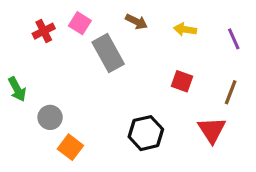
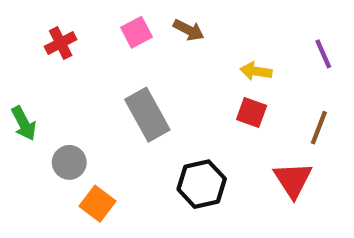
pink square: (80, 23) -> (137, 32), moved, turned 30
yellow arrow: (185, 29) -> (256, 71), moved
gray rectangle: (108, 53) -> (147, 115), moved

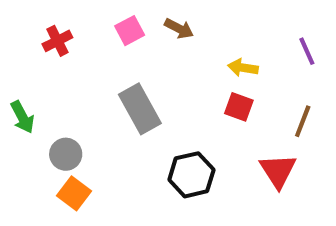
orange square: (97, 204) -> (74, 193), moved

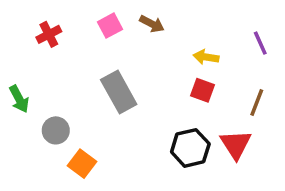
black hexagon: (191, 175) -> (190, 148), moved
orange square: (74, 193) -> (82, 164), moved

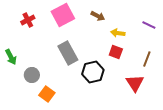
brown arrow: (152, 24) -> (98, 16), moved
pink square: (110, 26) -> (63, 15), size x1.6
purple line: (260, 43) -> (149, 25), turned -40
black hexagon: (190, 148) -> (93, 72), moved

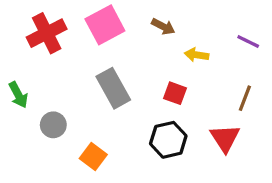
red cross: (28, 20) -> (47, 33), size x1.6
red square: (116, 52) -> (175, 93), moved
black hexagon: (93, 72) -> (168, 140), moved
orange square: (47, 94) -> (93, 156), moved

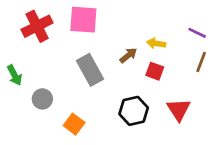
pink square: (105, 25) -> (83, 20), turned 32
brown arrow: (163, 27) -> (128, 55), moved, turned -66
red square: (175, 93) -> (155, 71), moved
brown line: (245, 98) -> (201, 62), moved

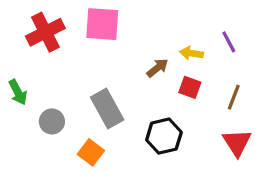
purple line: (197, 33) -> (229, 42), moved, turned 36
brown line: (201, 62) -> (234, 97), moved
gray rectangle: (90, 70) -> (107, 108), moved
red triangle: (179, 110) -> (237, 143), moved

